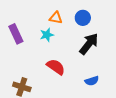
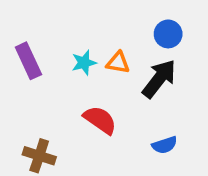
orange triangle: (56, 18) -> (118, 63), moved
blue circle: (83, 18) -> (168, 34), moved

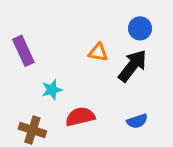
cyan star: (84, 63) -> (52, 90), moved
red semicircle: (100, 120) -> (80, 117), moved, turned -48

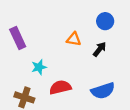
black arrow: (133, 66) -> (100, 49), size x0.6
blue semicircle: (137, 121) -> (103, 91), size x1.5

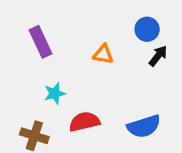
purple rectangle: (18, 38) -> (41, 42), moved
black arrow: (100, 49) -> (158, 56), moved

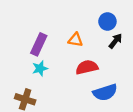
purple rectangle: (41, 42) -> (39, 44), moved, turned 50
red semicircle: (84, 122) -> (87, 67), moved

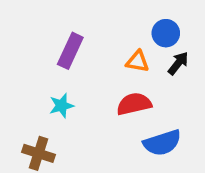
orange triangle: (75, 40) -> (138, 61), moved
purple rectangle: (39, 44) -> (70, 51), moved

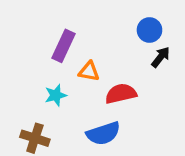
orange triangle: (138, 61) -> (89, 71), moved
blue semicircle: (162, 143) -> (103, 133), moved

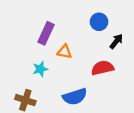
blue circle: (149, 30) -> (99, 22), moved
red semicircle: (121, 94) -> (102, 68), moved

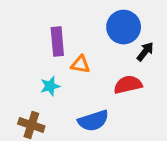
blue circle: (99, 22) -> (124, 27), size x1.5
purple rectangle: (46, 33) -> (57, 41), turned -30

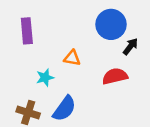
purple rectangle: (57, 41) -> (27, 31), moved
blue semicircle: (93, 121) -> (64, 109), moved, turned -36

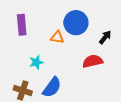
blue circle: (111, 24) -> (76, 23), moved
orange triangle: (72, 58) -> (57, 37), moved

